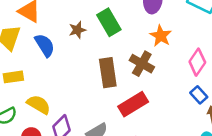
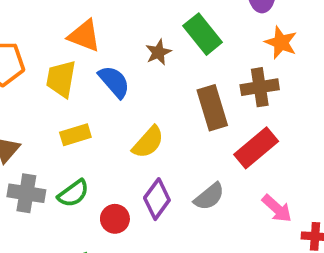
brown cross: (142, 64) -> (260, 87), turned -30
yellow semicircle: (39, 105) -> (148, 142), moved, turned 110

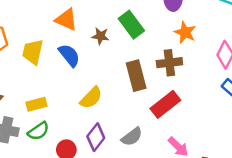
orange triangle: (84, 36) -> (66, 20), moved
brown star: (158, 52) -> (100, 36), turned 30
yellow rectangle: (75, 135) -> (36, 104), moved

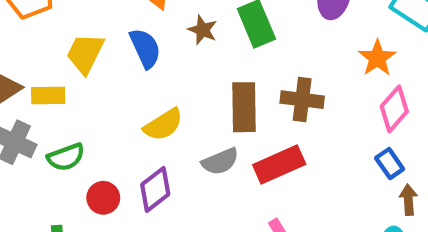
orange star: (185, 32) -> (377, 58), moved
yellow trapezoid: (33, 52) -> (85, 53), moved
yellow rectangle: (36, 104) -> (48, 95), moved
gray semicircle: (132, 137) -> (220, 161), moved

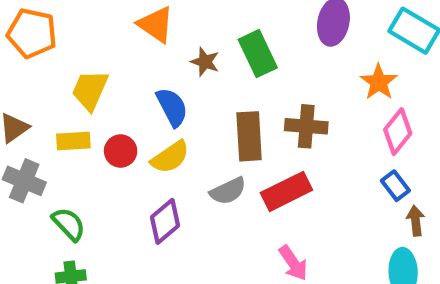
blue semicircle: (145, 48) -> (172, 107), moved
yellow rectangle: (48, 95) -> (73, 141), moved
green semicircle: (66, 157) -> (69, 224), moved, turned -111
red circle: (103, 198) -> (121, 151), moved

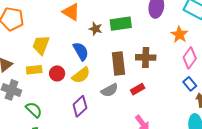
green rectangle: (258, 54) -> (121, 24), turned -70
red rectangle: (286, 191) -> (138, 89), size x0.6

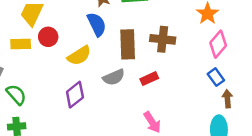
blue semicircle: (81, 51) -> (97, 24), moved
red circle: (57, 73) -> (48, 37), moved

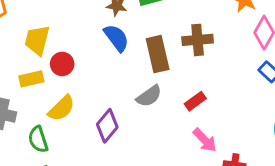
yellow semicircle: (79, 56) -> (61, 108), moved
red rectangle: (149, 79) -> (195, 101), moved
green semicircle: (16, 95) -> (38, 139), turned -145

